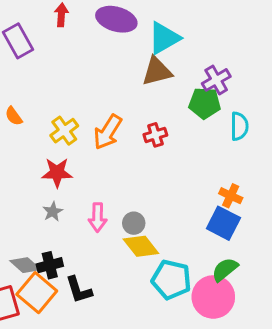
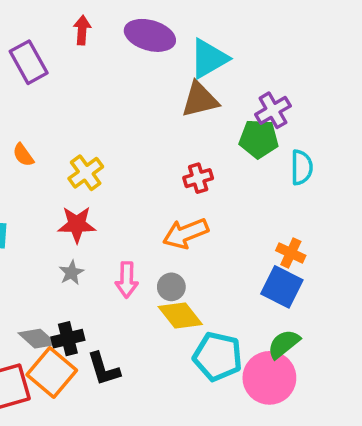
orange arrow: (108, 132) -> (186, 233), moved, turned 36

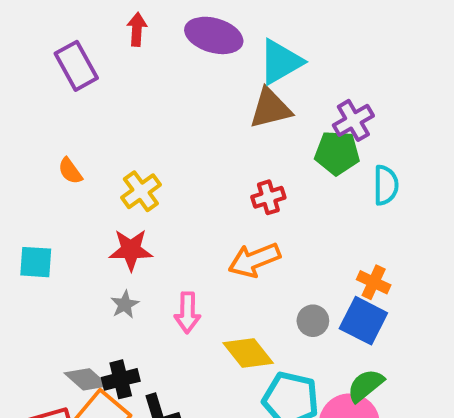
gray circle: (171, 287) -> (313, 321), moved

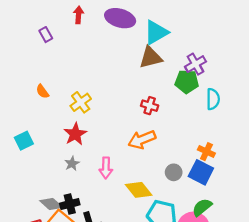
purple rectangle: (76, 66) -> (46, 35), size x0.6
red cross: (268, 197) -> (150, 106), turned 35
red star: (131, 250) -> (75, 134), turned -30
cyan square: (36, 262) -> (24, 141), turned -30

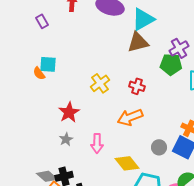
yellow cross: (81, 102) -> (100, 83), moved
cyan square: (24, 141) -> (48, 64), moved, turned 30

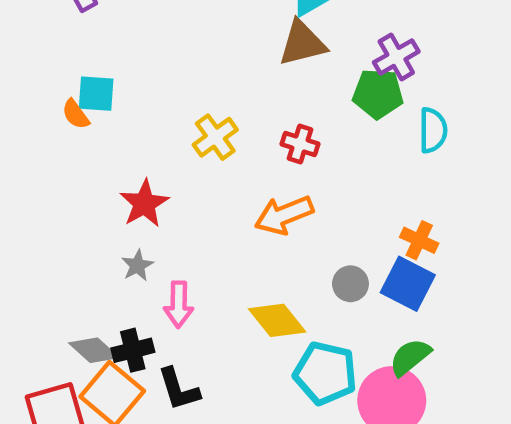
pink arrow: (97, 143) -> (179, 304), moved

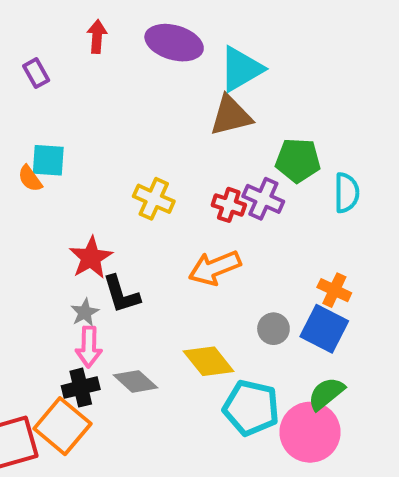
purple cross: (396, 57) -> (263, 199), moved, turned -36
yellow cross: (215, 137) -> (154, 199), turned -30
pink arrow: (179, 304) -> (89, 347), moved
gray diamond: (94, 350) -> (136, 381), moved
black L-shape: (179, 389) -> (121, 294), moved

